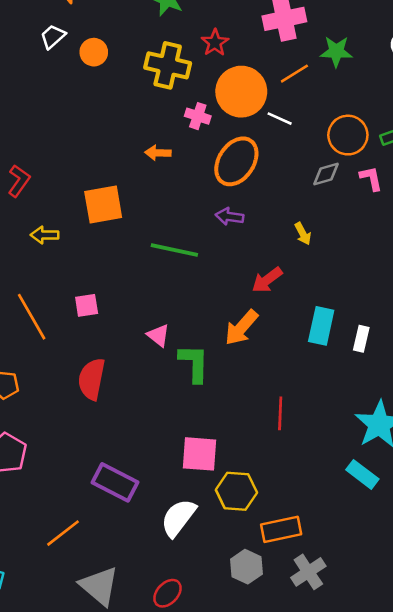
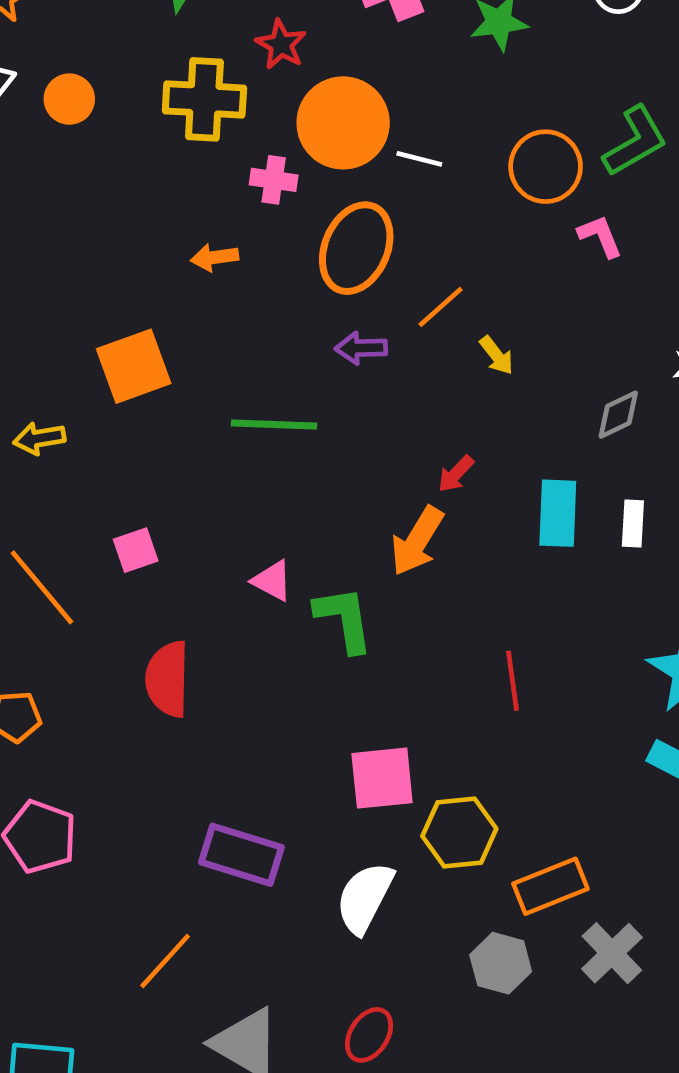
orange line: (294, 74) -> (441, 307), moved
gray diamond: (326, 174) -> (618, 415), moved
red arrow: (267, 280) -> (456, 474), moved, size x0.7

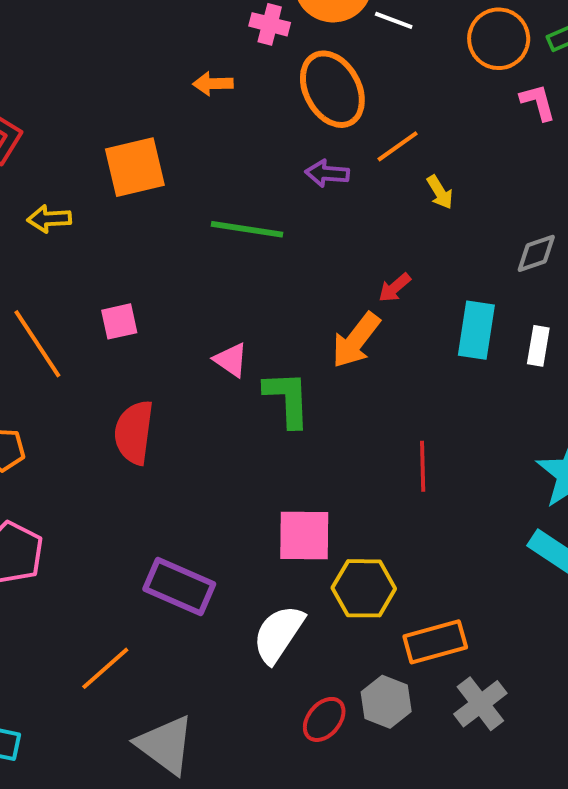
orange ellipse: (356, 248) -> (332, 89), turned -58
red ellipse: (369, 1035) -> (324, 719), moved

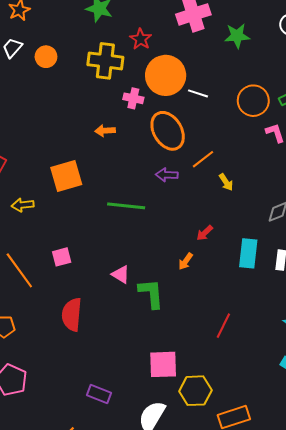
orange arrow: (356, 340) -> (186, 261), size x0.6
red line: (423, 466) -> (223, 326), turned 30
purple rectangle: (179, 587) -> (99, 394), size x0.7

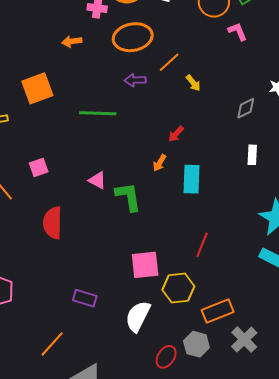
orange ellipse: (168, 131) -> (133, 37), turned -66
cyan rectangle: (248, 253) -> (191, 179), moved
red line: (223, 326) -> (202, 245), moved

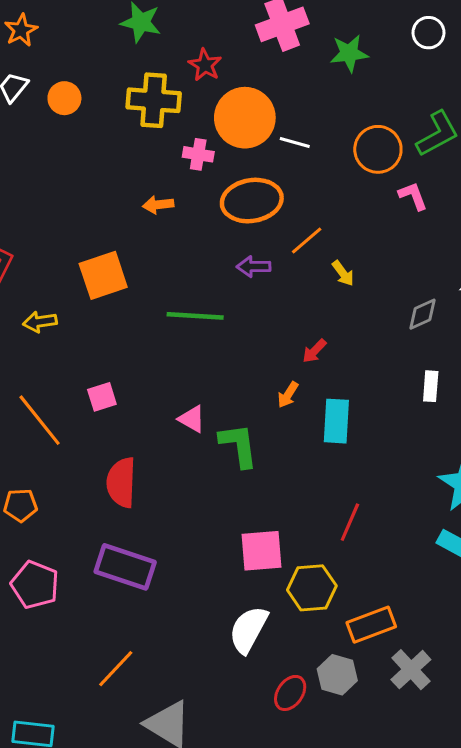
purple rectangle: (85, 298) -> (125, 567), moved, size x1.6

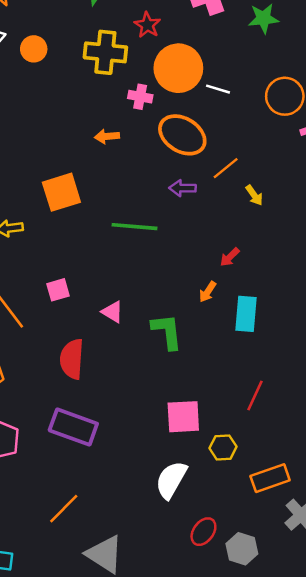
orange ellipse: (252, 201) -> (182, 135), turned 39
pink triangle: (192, 419) -> (112, 312), moved
yellow hexagon: (312, 588) -> (223, 447), size x0.7
gray hexagon: (337, 675) -> (242, 549), moved

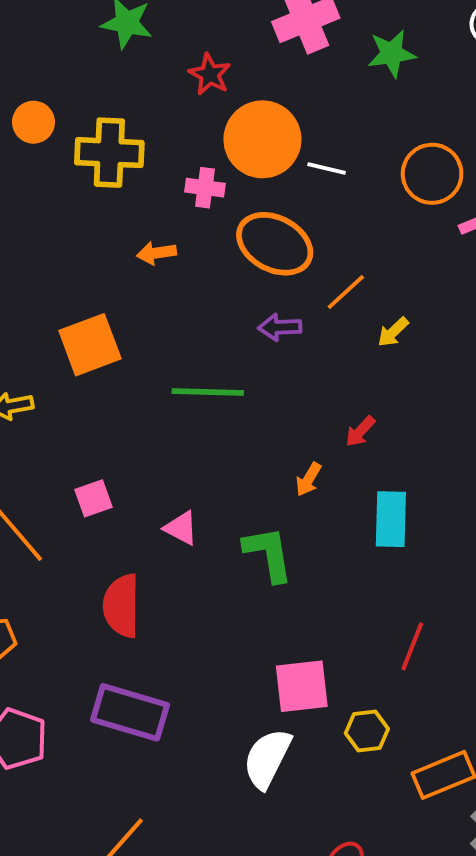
yellow cross: (105, 52) -> (109, 153), moved
yellow arrow: (254, 195) -> (393, 332), turned 85
orange arrow: (208, 292) -> (309, 479), moved
white semicircle: (171, 480) -> (267, 758), moved

